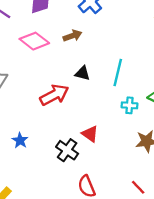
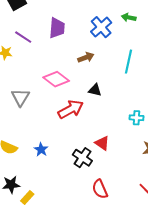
pink diamond: (34, 41) -> (56, 79), moved
cyan line: (118, 72) -> (129, 62), moved

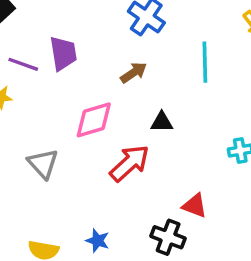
purple trapezoid: (57, 28) -> (63, 53), moved
pink diamond: (56, 79) -> (94, 120), turned -40

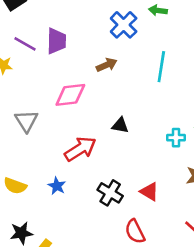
black triangle: (162, 122) -> (120, 125), moved
red arrow: (130, 163) -> (80, 149), moved
red triangle: (195, 206) -> (149, 192), moved

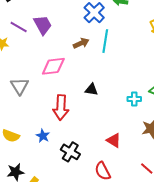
purple trapezoid: (56, 41) -> (43, 25), turned -30
cyan line: (161, 67) -> (105, 41), moved
red arrow: (80, 149) -> (61, 108), turned 125
black cross: (110, 193) -> (70, 152), moved

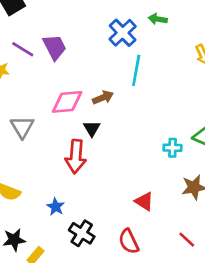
brown arrow: (81, 43) -> (103, 97), moved
black triangle: (91, 90) -> (92, 128), moved, turned 48
blue star: (43, 136) -> (56, 207), moved
black cross: (70, 152) -> (82, 233), moved

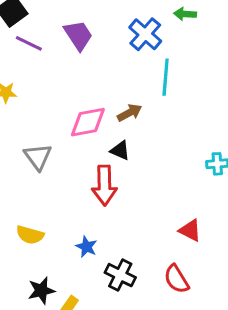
purple trapezoid: (55, 47) -> (78, 35), moved
purple line: (23, 49) -> (29, 43), moved
black triangle: (92, 128) -> (120, 150), turned -30

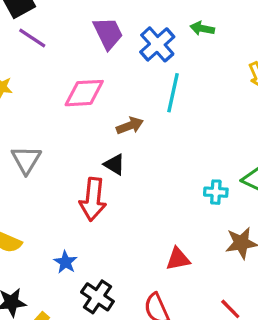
purple trapezoid: (78, 35) -> (108, 33), moved
pink diamond: (88, 122) -> (84, 93), moved
red triangle: (190, 230) -> (178, 259), turned -45

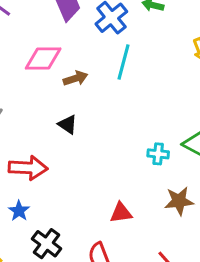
brown arrow: (130, 126) -> (76, 78), moved
red arrow: (93, 199) -> (28, 168), moved, turned -96

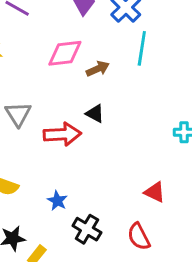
red arrow: (28, 168) -> (62, 134), moved
red triangle: (121, 213) -> (155, 192), turned 40

